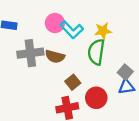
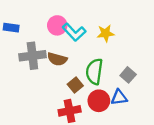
green semicircle: (96, 52) -> (94, 72), moved
blue triangle: (126, 87) -> (119, 97), moved

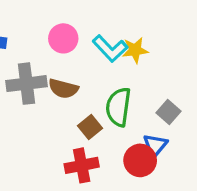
cyan L-shape: (74, 32) -> (110, 48), moved
blue triangle: (119, 97) -> (155, 145), turned -42
red circle: (99, 101) -> (140, 160), moved

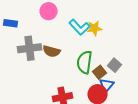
pink circle: (63, 38) -> (49, 11), moved
brown square: (90, 127) -> (100, 72), moved

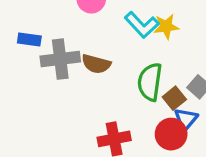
blue rectangle: (11, 23) -> (29, 40), moved

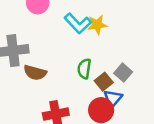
brown semicircle: (96, 64) -> (35, 73), moved
green semicircle: (150, 82) -> (84, 69), size x0.7

